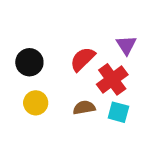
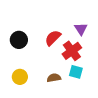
yellow circle: (36, 103) -> (20, 77), moved
brown semicircle: (84, 108) -> (54, 78), moved

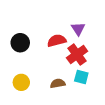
purple triangle: (81, 29) -> (78, 29), moved
red semicircle: (53, 38) -> (57, 41), turned 30

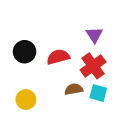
red semicircle: (57, 41) -> (58, 57), moved
brown semicircle: (58, 83) -> (74, 89), moved

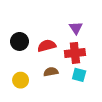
red cross: (93, 66) -> (75, 53), turned 30
brown semicircle: (74, 89) -> (51, 72), moved

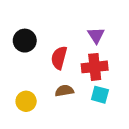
black circle: (20, 41) -> (25, 41), moved
red semicircle: (47, 46) -> (59, 58), turned -60

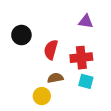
purple triangle: (96, 35) -> (86, 21), moved, turned -49
yellow circle: (26, 101) -> (42, 96), moved

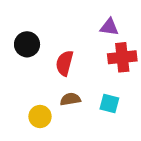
red cross: (81, 58) -> (122, 57), moved
yellow circle: (42, 96) -> (40, 116), moved

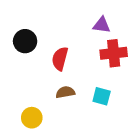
yellow circle: (40, 116) -> (32, 118), moved

